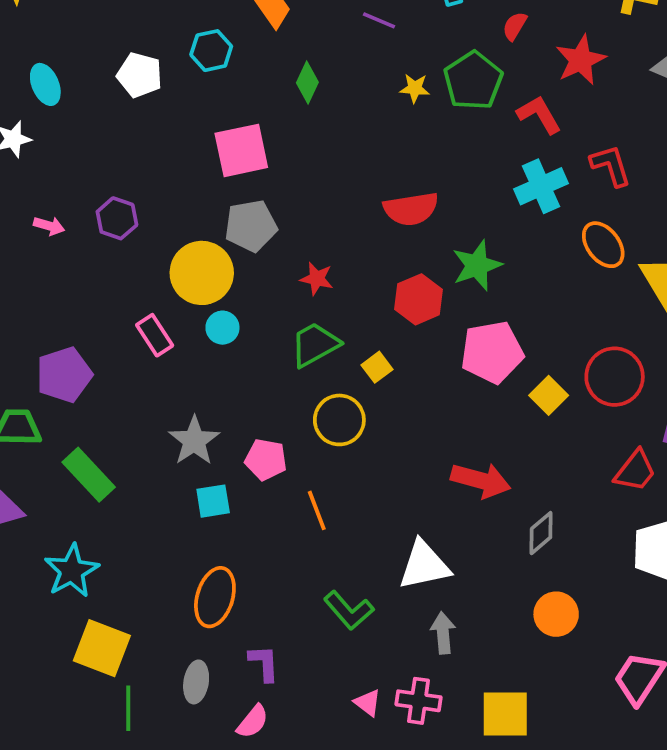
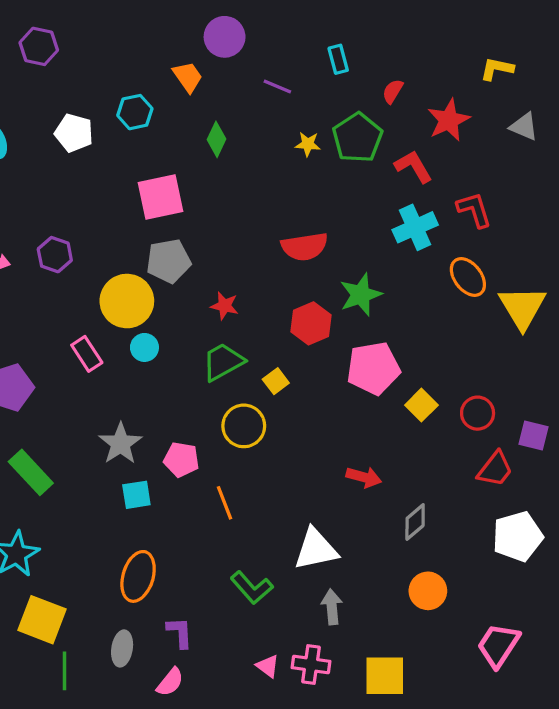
red circle: (615, 377) -> (478, 413), moved, size x0.7
red arrow: (481, 480) -> (364, 477), size x0.7

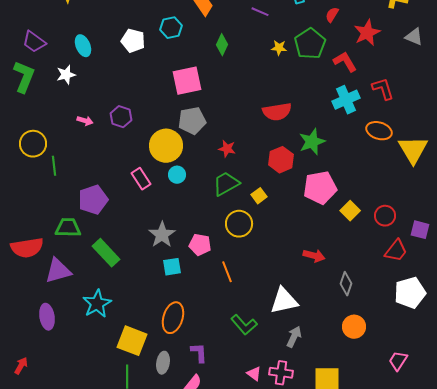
orange ellipse: (468, 277) -> (379, 131), turned -35
gray diamond: (415, 522) -> (346, 284), turned -30
gray arrow: (332, 607) -> (294, 337), turned 30
yellow square: (42, 620) -> (132, 341), moved
pink trapezoid: (498, 645) -> (398, 361), size x0.7

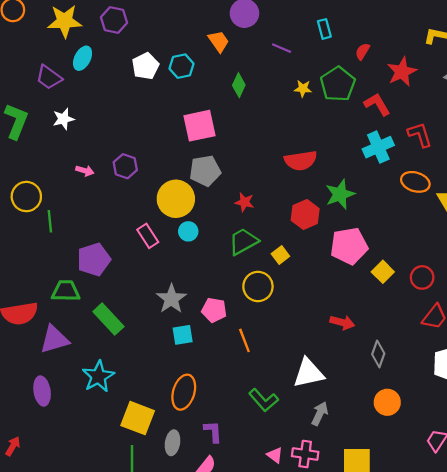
white pentagon: (133, 41) -> (146, 66), moved, turned 30
purple trapezoid: (34, 42) -> (49, 77), moved
cyan ellipse: (83, 46) -> (83, 58), moved, turned 50

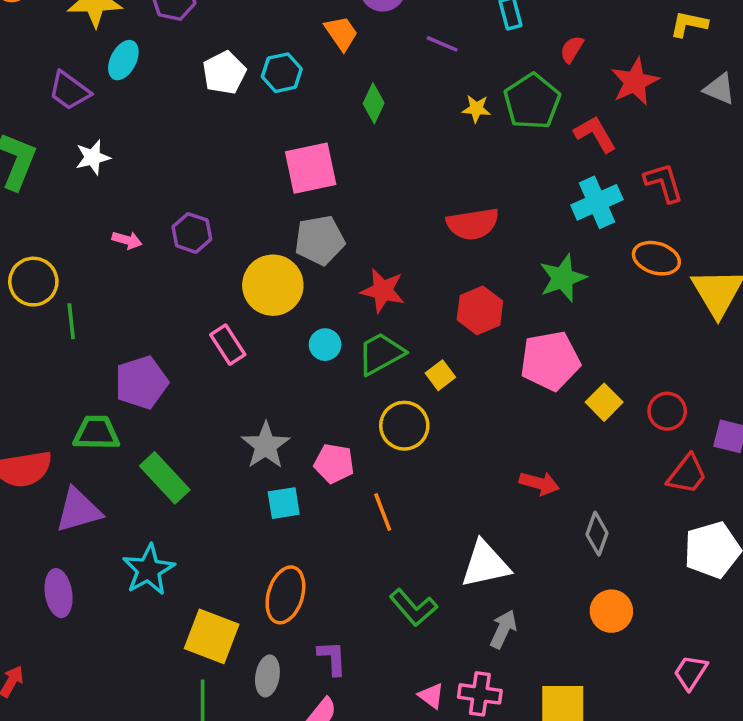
green star: (340, 194) -> (563, 278), moved
red star: (244, 202) -> (383, 291), size x1.4
cyan circle: (188, 231) -> (325, 345), moved

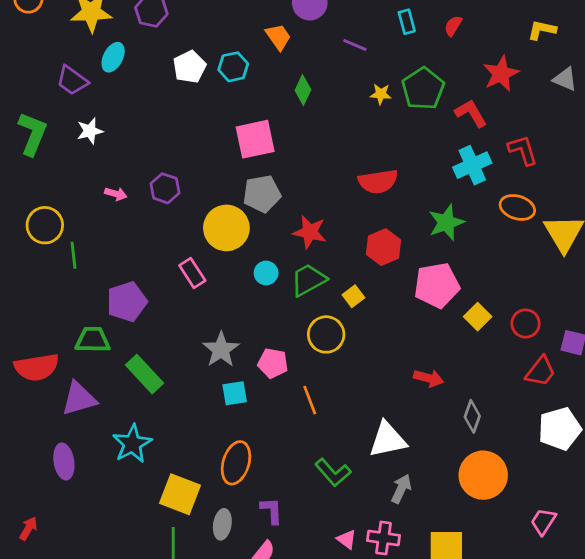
red semicircle: (572, 49) -> (453, 26), moved
orange circle: (611, 611) -> (483, 475), size x1.5

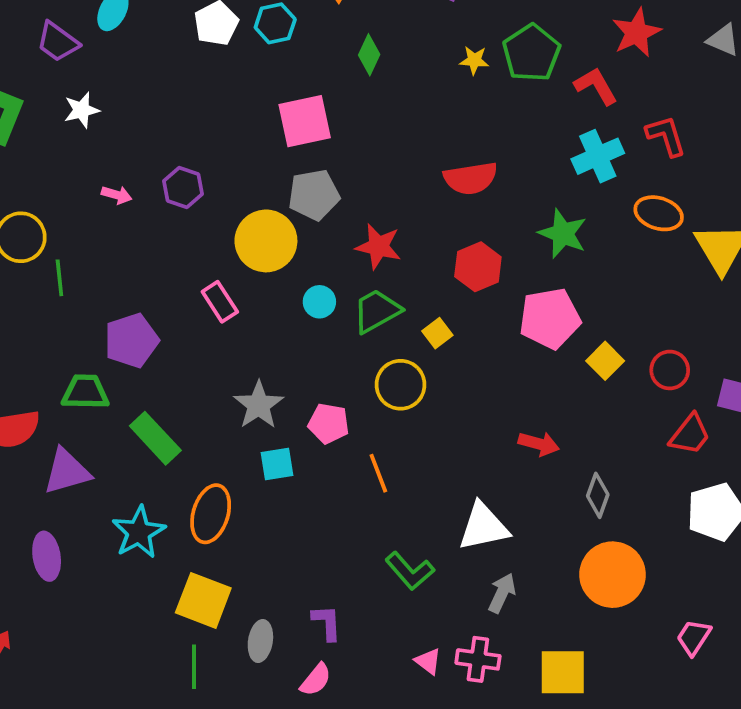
green star: (446, 222) -> (563, 234), turned -30
orange ellipse: (236, 463) -> (211, 514), moved

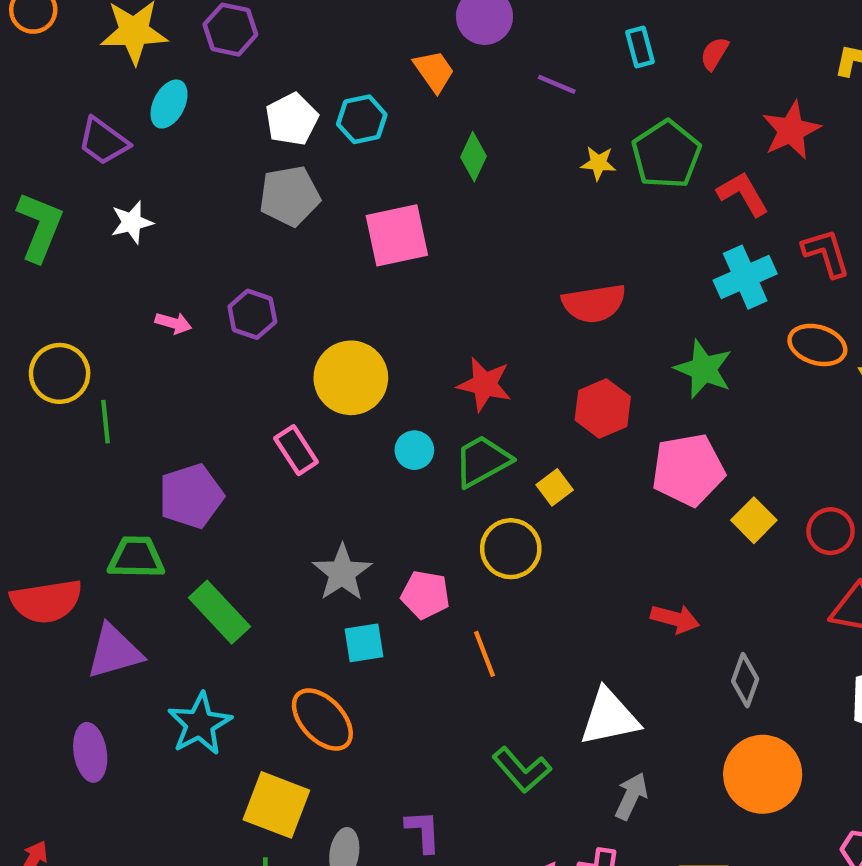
gray pentagon: (314, 195) -> (290, 196), moved
orange ellipse: (211, 514) -> (322, 720), moved, turned -60

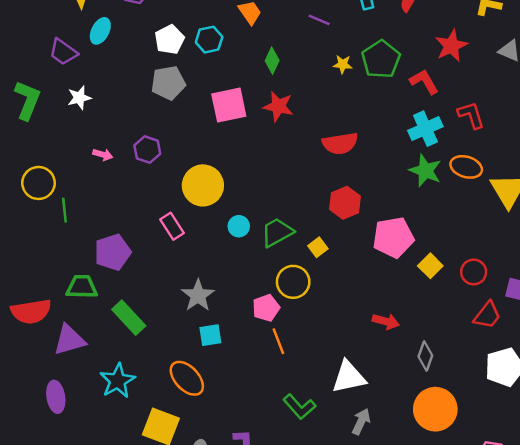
green star: (704, 369) -> (425, 171), moved
red star: (484, 384) -> (278, 106), moved
pink pentagon: (425, 595) -> (266, 308), moved, turned -30

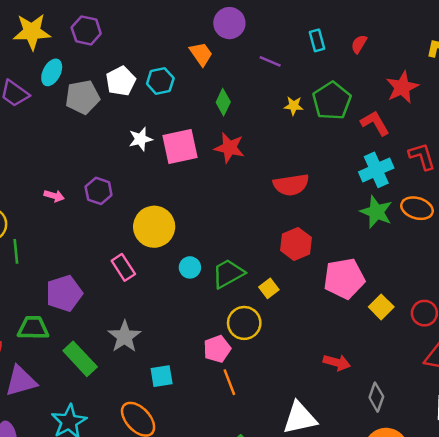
gray pentagon: (168, 83) -> (83, 97), moved
white star: (79, 98) -> (141, 139), moved
gray star: (198, 295) -> (124, 337), moved

